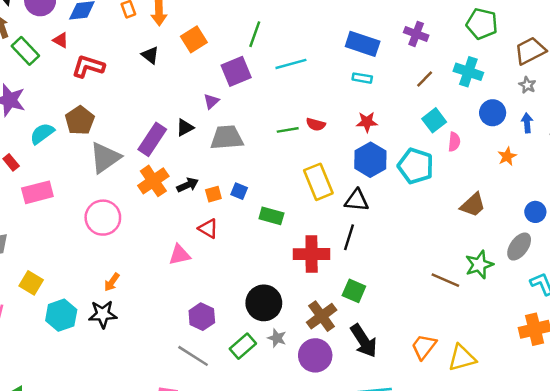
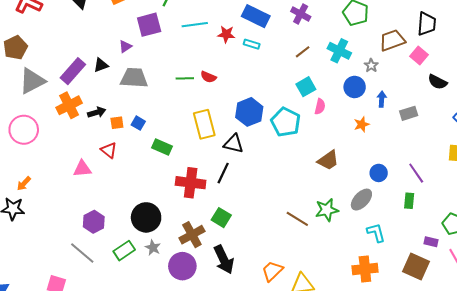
gray star: (527, 85) -> (371, 65), moved
red star: (367, 122) -> (226, 34), moved

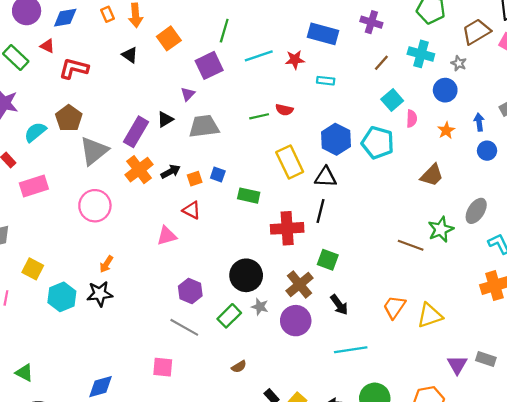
cyan rectangle: (252, 44) -> (326, 81), moved
blue arrow: (382, 99) -> (479, 122), moved
orange star: (362, 124) -> (446, 130), moved
blue circle: (379, 173) -> (487, 151), moved
black arrow: (224, 260) -> (339, 305), size x0.7

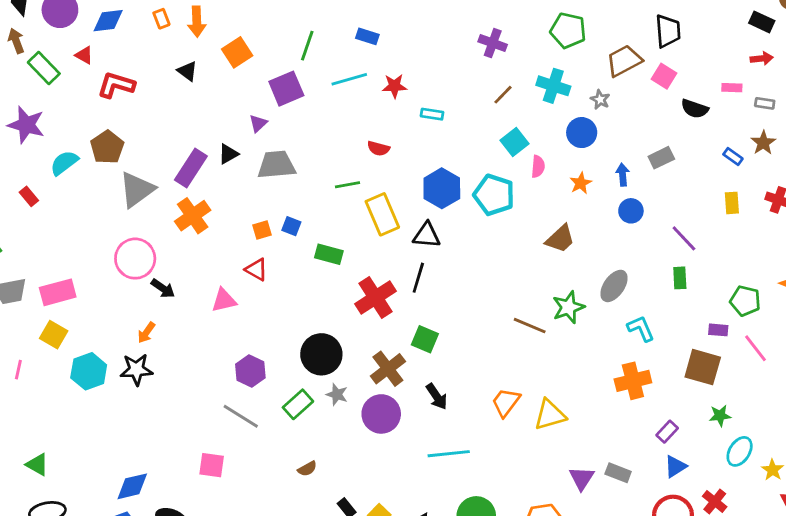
blue rectangle: (323, 34) -> (367, 36), moved, size x0.6
green line: (259, 116) -> (347, 185), moved
black arrow: (171, 172) -> (163, 288), moved, turned 60
pink rectangle: (34, 186) -> (58, 292), moved
red cross: (287, 228) -> (376, 298), turned -32

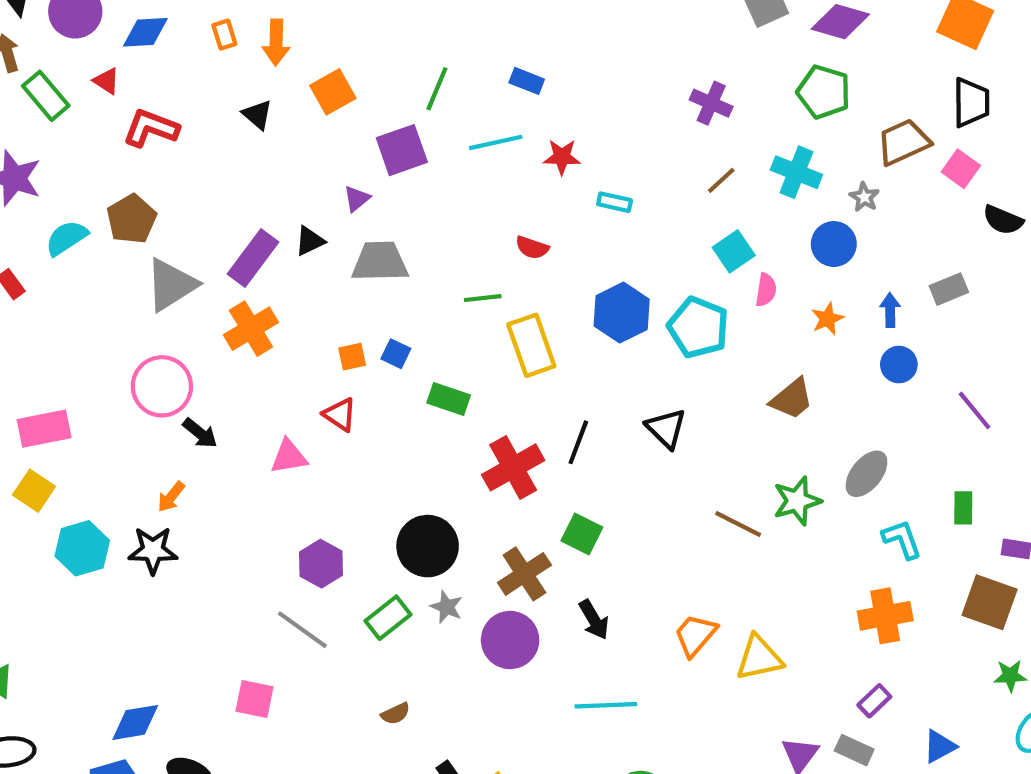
black triangle: (427, 235) -> (666, 428), moved, turned 36
green rectangle: (680, 278) -> (963, 508), moved
purple rectangle: (667, 432) -> (874, 701), moved

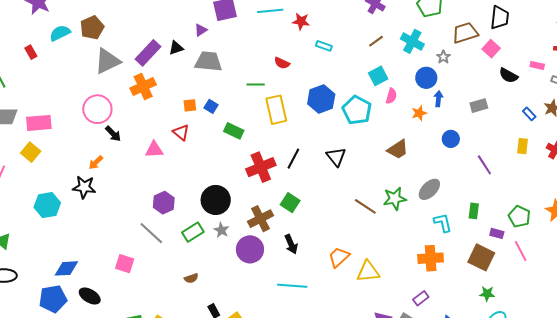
blue arrow: (890, 310) -> (438, 99), moved
cyan hexagon: (82, 548) -> (47, 205), moved

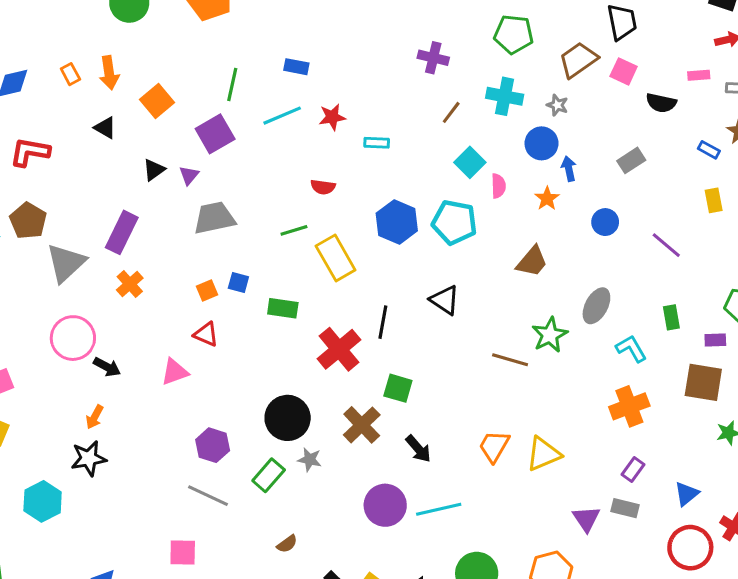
black triangle: (176, 48) -> (154, 170), moved
orange cross: (143, 86) -> (130, 284), size x0.7
purple circle: (250, 249) -> (385, 505), moved

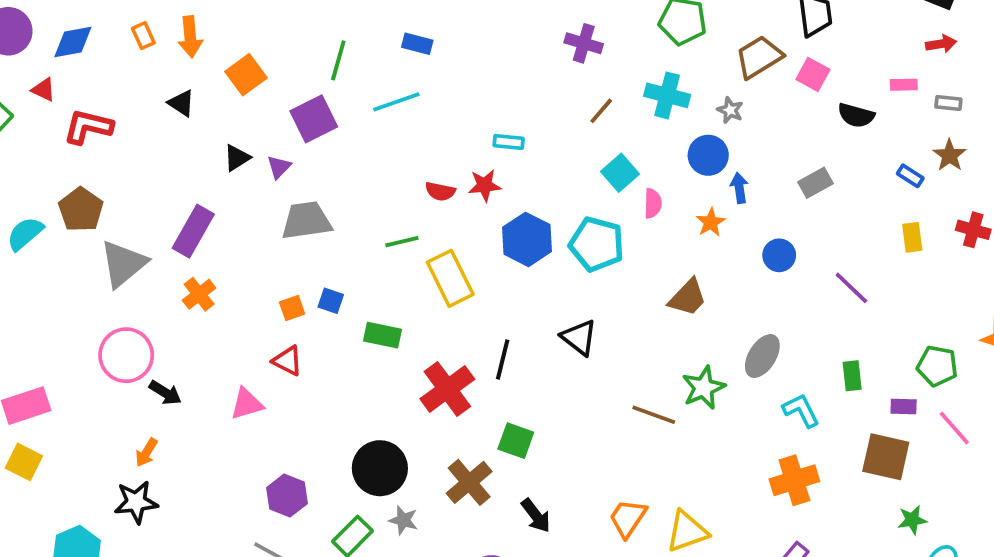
red star: (332, 117) -> (485, 185), moved

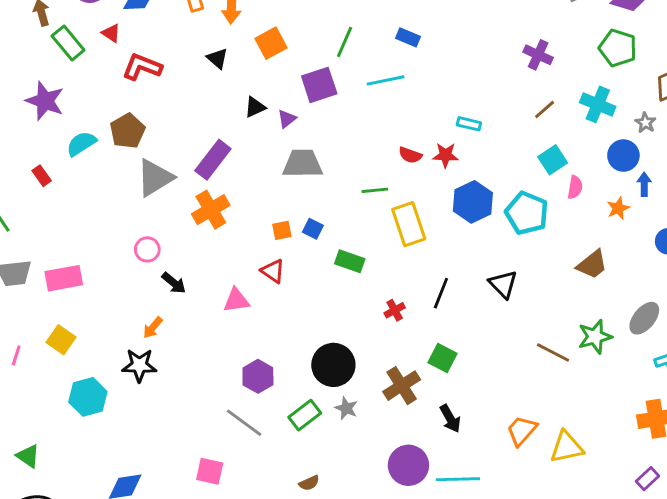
orange cross: (199, 294) -> (211, 210), size x1.4
pink circle: (126, 355) -> (147, 249), size x0.6
red cross: (447, 389) -> (395, 310), size x0.5
yellow square: (24, 462) -> (61, 340), moved

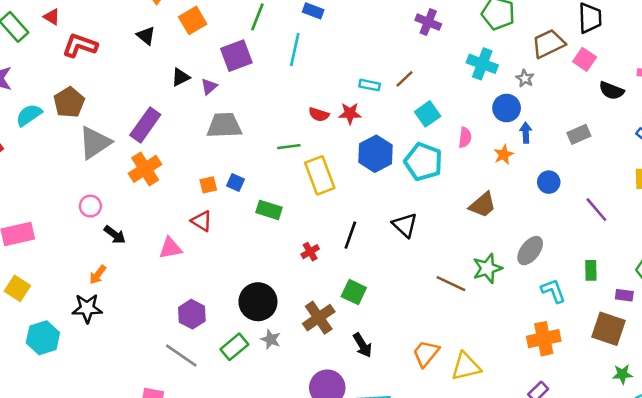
cyan line: (386, 80) -> (295, 50), turned -64
brown line: (545, 109) -> (405, 79), moved
cyan square: (553, 160) -> (428, 114), moved

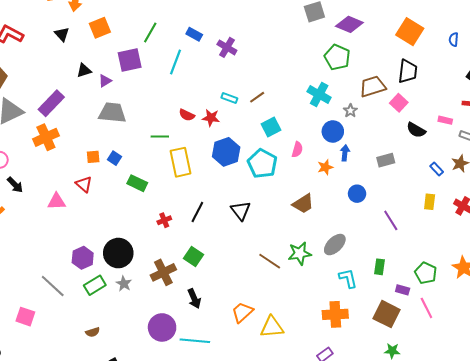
purple cross: (428, 22) -> (227, 47), moved
purple hexagon: (192, 314) -> (83, 258), moved

